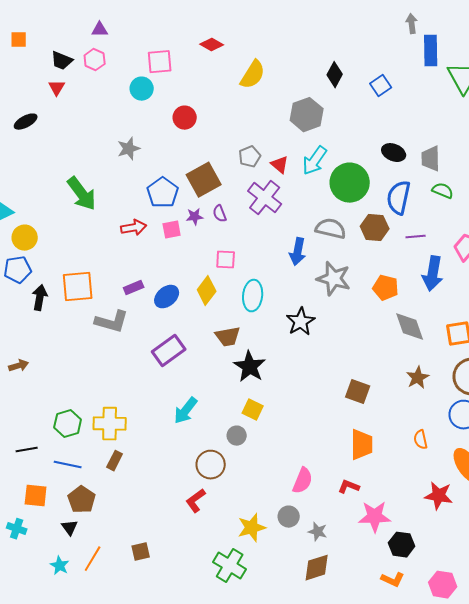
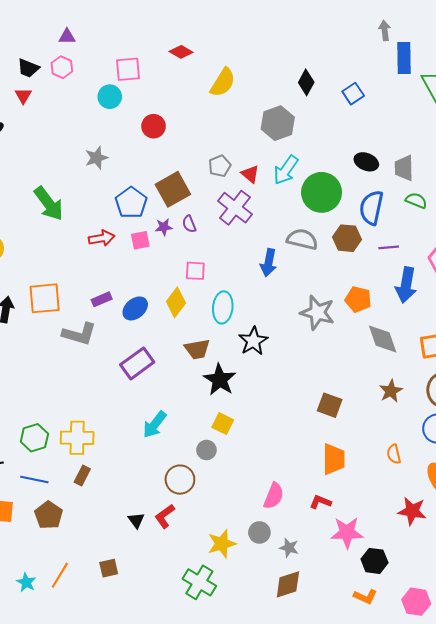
gray star: (334, 279) -> (317, 313), moved
black star: (301, 322) -> (253, 341), moved
black triangle: (70, 528) -> (136, 520), moved

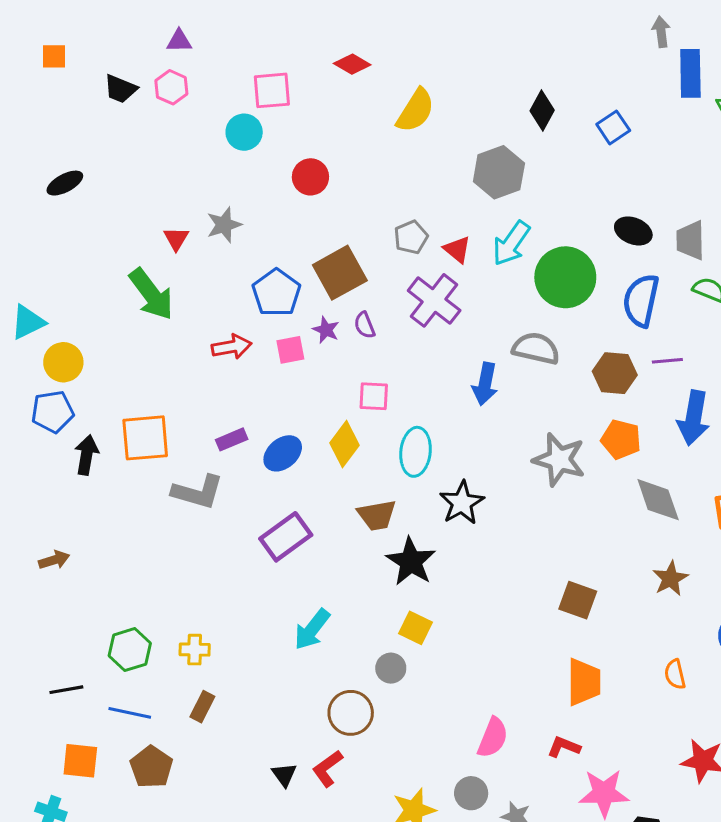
red triangle: (23, 96) -> (176, 239), moved
purple star: (164, 227) -> (326, 330), turned 30
brown hexagon: (347, 238) -> (615, 373), moved
yellow cross: (77, 438) -> (195, 650), size x0.6

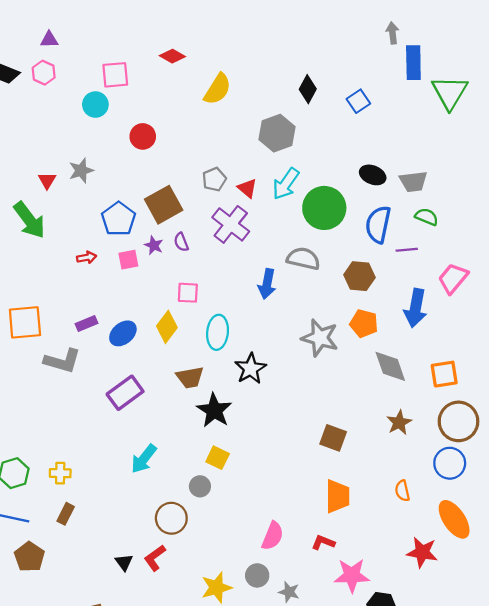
gray trapezoid: (690, 240) -> (413, 182), turned -96
red arrow: (232, 347) -> (87, 257), size x0.7
purple line: (667, 361) -> (407, 250), moved

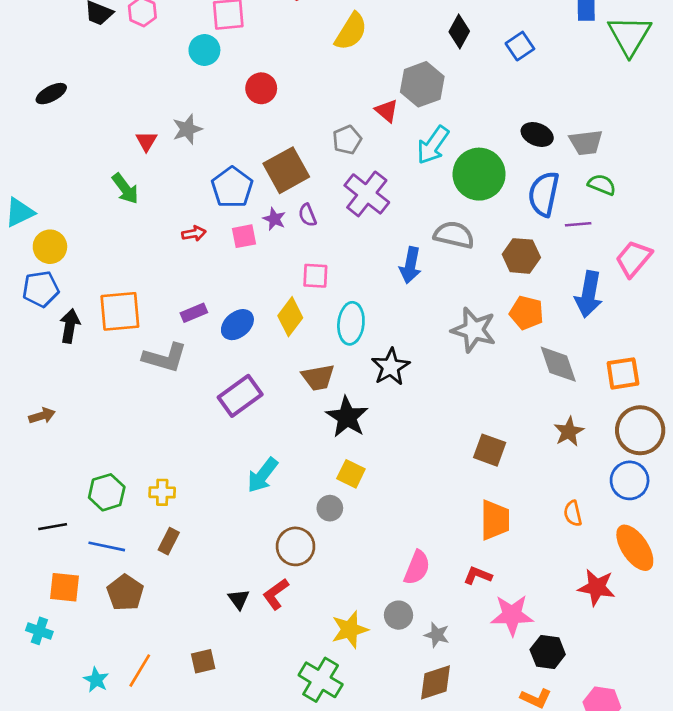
red triangle: (247, 188) -> (387, 111), moved
green arrow: (29, 220) -> (125, 189), size x0.7

